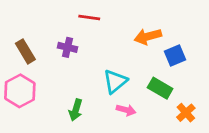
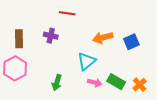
orange arrow: (148, 36) -> (103, 38), moved
brown rectangle: (25, 51) -> (19, 39), turned 30
green rectangle: (160, 88) -> (116, 82), moved

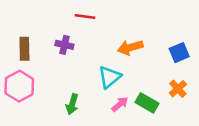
blue square: (131, 42) -> (179, 53), moved
pink arrow: (95, 83) -> (120, 104), turned -56
orange cross: (140, 85) -> (178, 89), moved

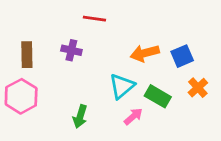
blue square: (179, 53) -> (182, 56), moved
orange cross: (178, 89) -> (198, 88), moved
green rectangle: (147, 103) -> (158, 96), moved

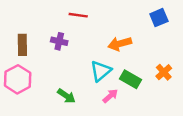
blue square: (182, 56) -> (159, 18), moved
green arrow: (80, 116) -> (66, 96), turned -72

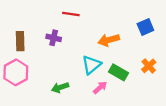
blue square: (159, 18) -> (145, 27), moved
green arrow: (66, 96) -> (60, 88), turned 126

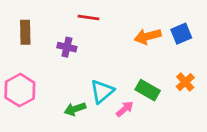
orange arrow: (109, 40) -> (148, 36), moved
brown rectangle: (20, 41) -> (25, 32), moved
cyan triangle: (91, 65) -> (102, 91), moved

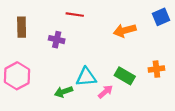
blue square: (181, 34) -> (161, 17), moved
orange cross: (185, 82) -> (156, 69), turned 35
cyan triangle: (102, 91) -> (86, 77), turned 35

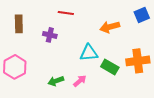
orange cross: (156, 69) -> (138, 61), size x1.6
cyan triangle: (86, 77) -> (89, 53), moved
pink arrow: (105, 92) -> (80, 81), moved

